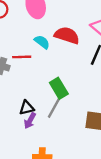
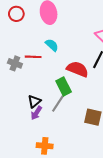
red semicircle: (67, 35) -> (78, 69), moved
black triangle: (27, 108) -> (34, 101), turned -32

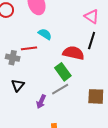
black triangle: (34, 101) -> (18, 85), moved
gray line: (58, 104) -> (60, 89), turned 36

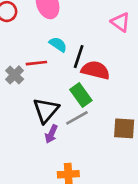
black line: (92, 41) -> (79, 57), moved
gray cross: (13, 58) -> (15, 75), turned 32
black triangle: (18, 85) -> (46, 110), moved, size x1.5

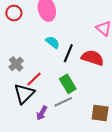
red line: (36, 63) -> (34, 79), moved, turned -42
red semicircle: (95, 70) -> (93, 58), moved
black triangle: (46, 110) -> (24, 94), moved

